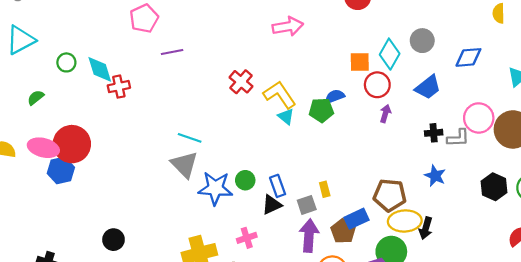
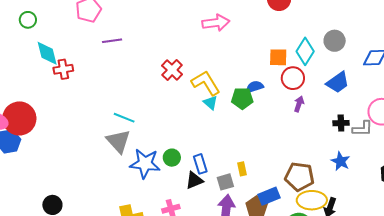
green circle: (66, 62) -> (28, 20), moved

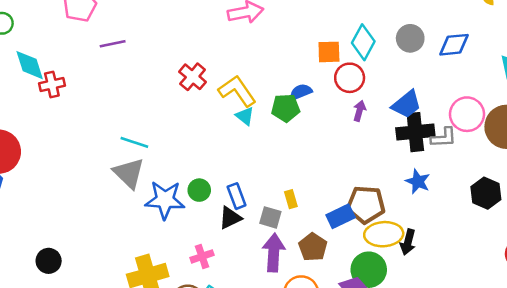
gray circle: (335, 41) -> (410, 38), moved
blue trapezoid: (338, 82) -> (407, 104), moved
black cross: (341, 123) -> (415, 132), size x1.8
gray square: (225, 182) -> (270, 217), turned 36
blue rectangle: (269, 196) -> (341, 216), moved

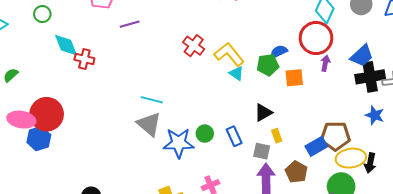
orange square: (329, 52) -> (294, 78), moved
red circle: (350, 78) -> (316, 38), size x1.4
red cross: (52, 84) -> (84, 59), turned 30
black triangle: (230, 218) -> (263, 113), moved

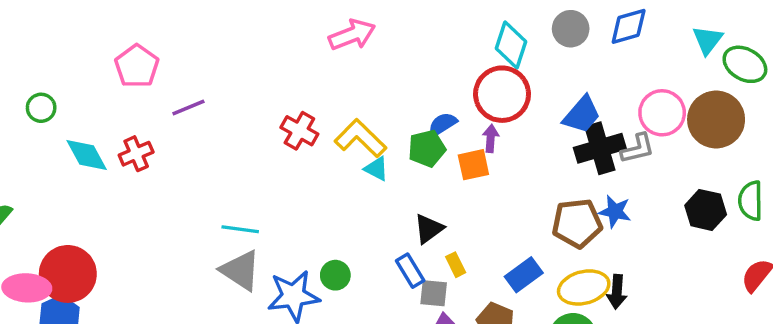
red cross: (84, 59) -> (136, 154), moved, turned -30
purple arrow: (325, 63) -> (491, 138), moved
blue rectangle: (234, 136) -> (410, 271), moved
brown pentagon: (335, 136) -> (577, 223), moved

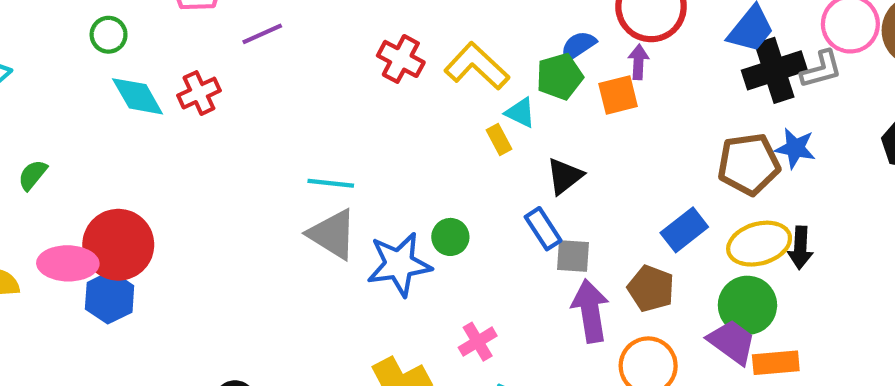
green circle: (41, 108) -> (109, 35), moved
cyan triangle: (376, 169) -> (520, 113), moved
yellow rectangle: (456, 265) -> (499, 140), moved

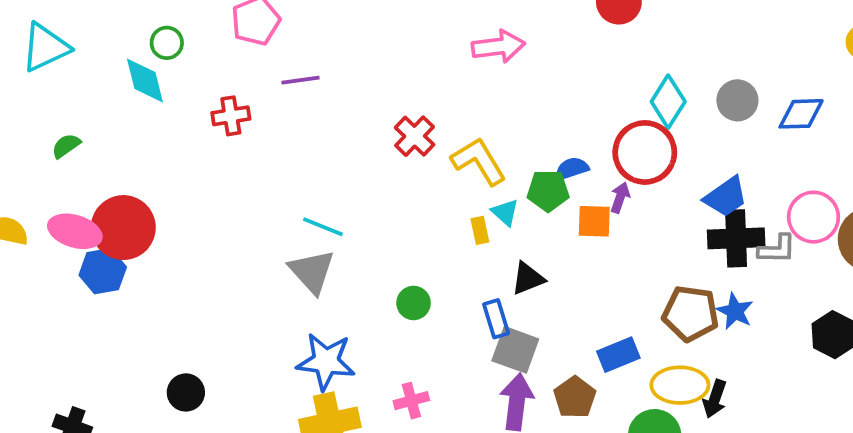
cyan diamond: (138, 96) -> (145, 80), moved
gray square: (573, 256) -> (515, 350), size x1.4
blue star: (399, 264) -> (326, 361), moved

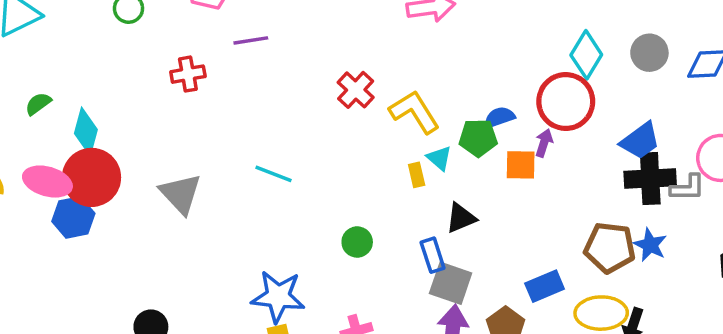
cyan diamond: (145, 80) -> (86, 131), moved, turned 30
gray triangle: (312, 271) -> (181, 194), moved

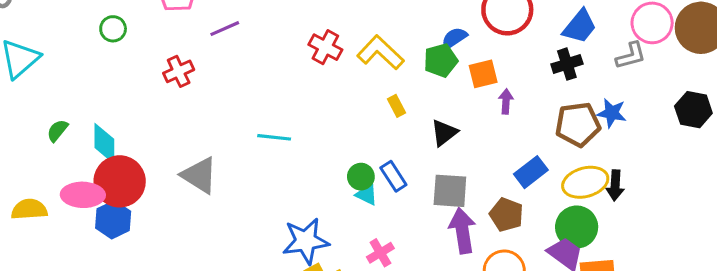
purple arrow: (544, 143) -> (506, 101), moved
cyan triangle: (439, 158) -> (367, 194), moved
black cross: (650, 179) -> (567, 64), moved, size x0.7
blue rectangle: (433, 255) -> (393, 176), moved

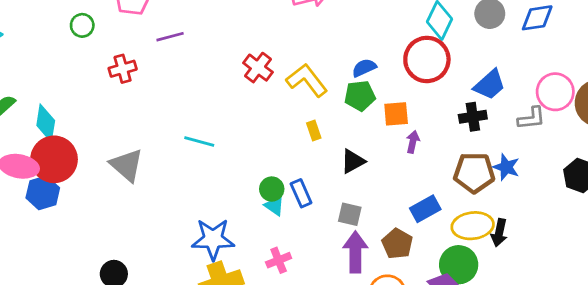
green circle: (113, 29) -> (82, 25), moved
blue semicircle: (454, 38) -> (364, 68), moved
gray square: (450, 191) -> (350, 214), size x0.7

